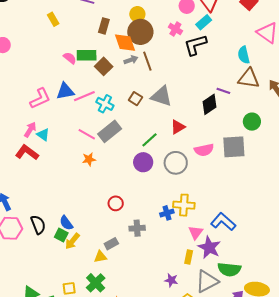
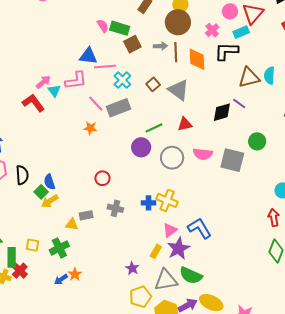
orange diamond: (125, 43) -> (197, 59), moved
brown triangle: (249, 78) -> (249, 78), moved, turned -40
pink L-shape: (40, 99) -> (76, 81), moved

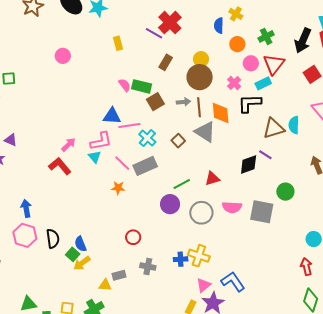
gray triangle: (179, 90) -> (205, 132), moved
cyan triangle: (54, 91) -> (95, 157), moved

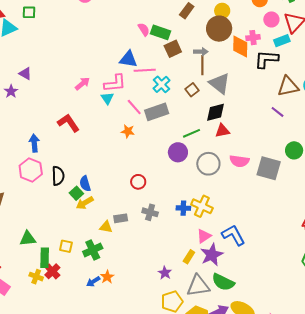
pink cross: (234, 83) -> (253, 38), turned 32
brown line: (199, 107) -> (202, 65), moved
orange diamond: (221, 113) -> (240, 46), moved
black diamond: (249, 164) -> (215, 112), moved
red L-shape: (60, 166) -> (68, 123), moved

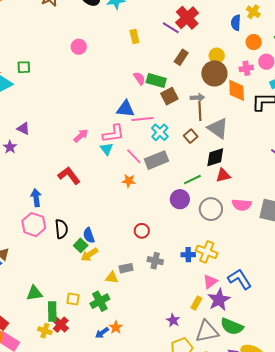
pink cross: (253, 38) -> (246, 68), moved

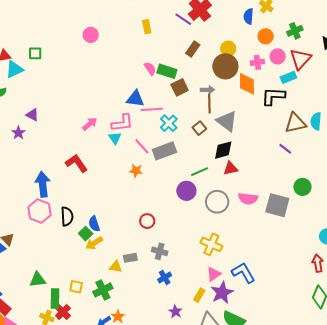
blue arrow: (36, 198) -> (43, 184), size x1.4
blue cross: (188, 255) -> (165, 277), moved, turned -32

